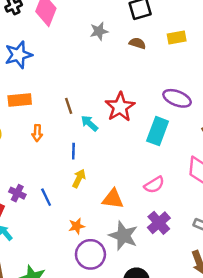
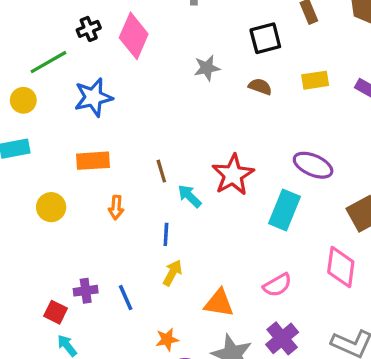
purple cross: (17, 193) -> (86, 291), turned -35

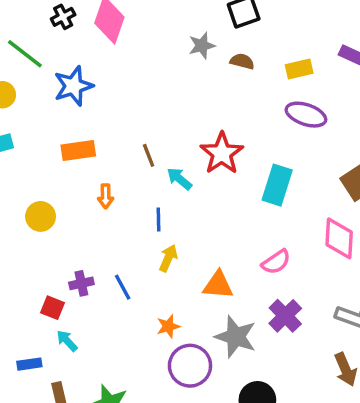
green line: (49, 62) -> (25, 54), turned 72
gray star: (207, 68) -> (202, 46), moved
yellow rectangle: (315, 80) -> (299, 69), moved
purple ellipse: (313, 165) -> (306, 115), moved
yellow circle: (51, 207) -> (41, 216), moved

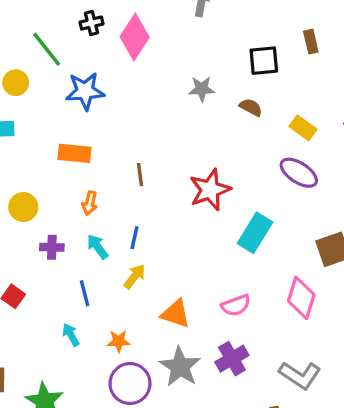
gray star: (202, 46) -> (202, 89), moved
yellow rectangle: (299, 69) -> (303, 128), turned 35
cyan arrow: (179, 179) -> (98, 247), moved
purple cross: (81, 283) -> (52, 247), moved
cyan arrow: (67, 341) -> (71, 335), moved

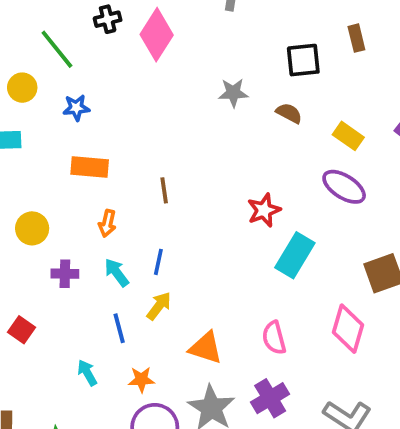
blue star: (85, 91) -> (76, 108), moved, size x0.6
red star: (210, 190) -> (264, 210), moved, size x0.7
blue line: (85, 293) -> (119, 328), moved
pink semicircle: (236, 305) -> (274, 338), turned 96

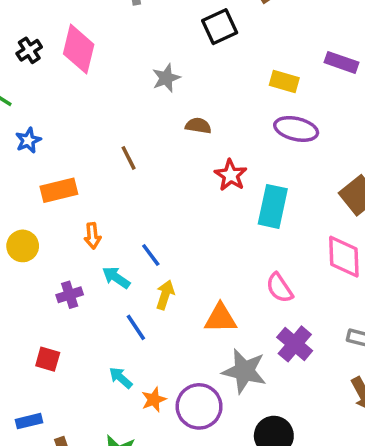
brown semicircle: (289, 113) -> (198, 126), moved
brown line: (164, 190) -> (129, 158), moved
yellow circle: (32, 228) -> (23, 246), moved
blue line: (158, 262) -> (151, 255), turned -30
orange star: (141, 379) -> (154, 400), moved

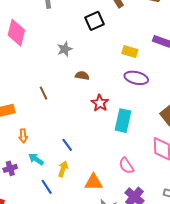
blue line: (151, 255) -> (67, 145), moved

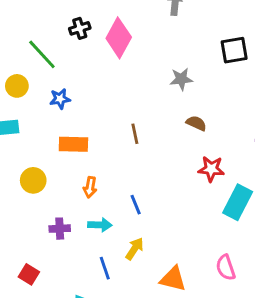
red star: (100, 103) -> (211, 169), turned 30
blue line: (67, 145) -> (136, 205), moved
cyan arrow: (36, 159) -> (100, 225), turned 133

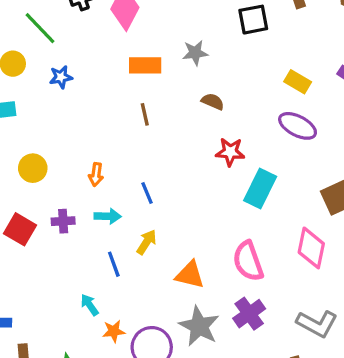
orange rectangle: (73, 144) -> (145, 65), moved
pink semicircle: (226, 268) -> (248, 261), size x1.4
red square: (29, 274) -> (20, 229), moved, size x1.4

